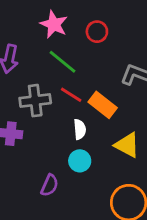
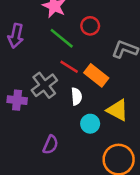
red circle: (97, 32) -> (90, 26), moved
gray cross: (35, 101) -> (44, 85), moved, turned -30
cyan circle: (80, 161) -> (90, 124), moved

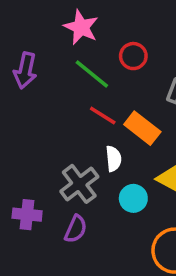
gray cross: (44, 85) -> (79, 184), moved
purple cross: (17, 100) -> (27, 215), moved

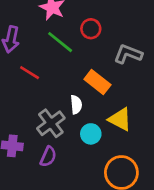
red line: (103, 115) -> (30, 73), moved

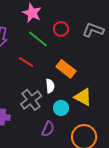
gray L-shape: (128, 54) -> (93, 30), moved
red line: (30, 73) -> (26, 62), moved
purple semicircle: (48, 157) -> (48, 129), moved

